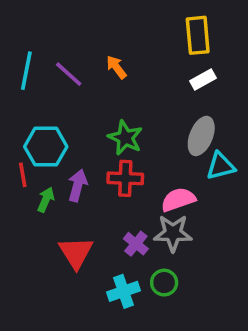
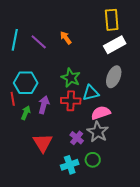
white rectangle: (203, 79) -> (115, 45), size x1.5
cyan triangle: (221, 166) -> (91, 93), moved
gray star: (173, 233) -> (98, 132), turned 30

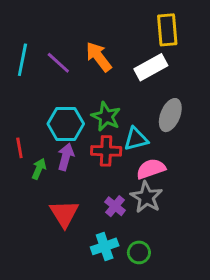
orange arrow: (66, 38) -> (99, 57), size x1.5
white rectangle: (115, 45) -> (151, 67), moved
cyan hexagon: (26, 83) -> (66, 124), moved
green circle: (93, 160) -> (139, 252), moved

